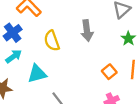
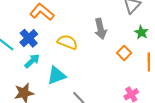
yellow semicircle: (52, 41) -> (67, 42), turned 138
orange square: (109, 72) -> (124, 53), moved

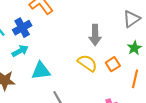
yellow semicircle: (67, 42) -> (87, 63), moved

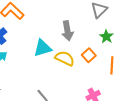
cyan triangle: (41, 71) -> (43, 48), moved

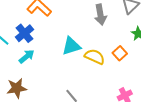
gray arrow: (67, 31) -> (100, 15), moved

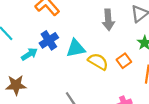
blue cross: (24, 33) -> (49, 40), moved

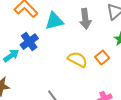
cyan triangle: (76, 48) -> (54, 21), moved

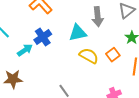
cyan triangle: (54, 21) -> (78, 33), moved

